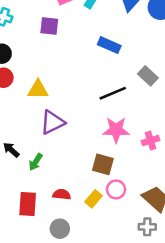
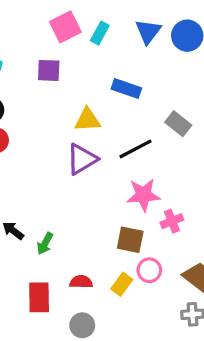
yellow triangle: (38, 90) -> (88, 120), moved
purple triangle: (53, 122) -> (82, 159), moved
pink cross: (151, 141) -> (172, 221), moved

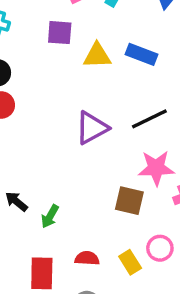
yellow triangle: (88, 120) -> (97, 56), moved
brown square: (130, 240) -> (129, 201), moved
yellow rectangle: (122, 284) -> (130, 262), turned -70

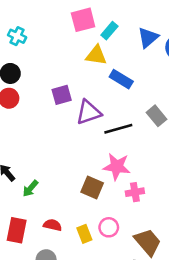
purple square: (60, 33) -> (62, 95), moved, turned -30
yellow triangle: (97, 56) -> (96, 55), moved
purple triangle: (92, 128) -> (89, 112), moved

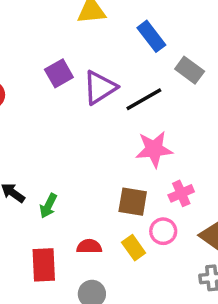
blue rectangle: (121, 79) -> (151, 36), moved, turned 35
brown square: (92, 187) -> (133, 202), moved
pink cross: (135, 192) -> (181, 193), moved

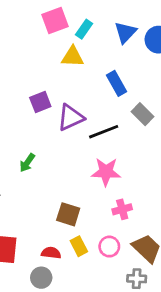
brown square: (133, 202) -> (68, 214), moved
green arrow: (48, 206) -> (27, 163), moved
pink circle: (163, 231) -> (109, 247), moved
red semicircle: (89, 246) -> (51, 253), moved

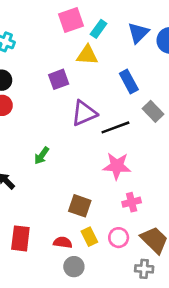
purple square: (40, 102) -> (59, 79), moved
gray circle: (41, 278) -> (74, 267), moved

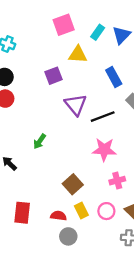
cyan rectangle: (99, 29) -> (98, 32), moved
purple triangle: (84, 113) -> (76, 105), turned -45
brown square: (80, 206) -> (73, 184), turned 30

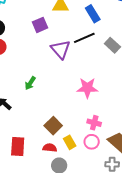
blue rectangle: (114, 77) -> (93, 14), moved
black line: (103, 117) -> (84, 38), moved
pink cross: (117, 181) -> (94, 123), moved, turned 32
brown square: (73, 184) -> (53, 126), moved

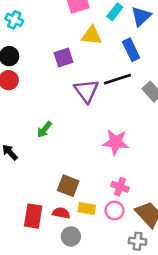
brown square: (53, 126) -> (68, 186), turned -30
yellow rectangle: (70, 142) -> (87, 208), turned -56
red rectangle: (18, 146) -> (33, 216), moved

